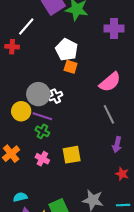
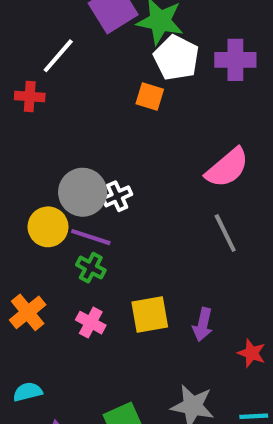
white pentagon: (67, 50) -> (176, 58), moved
orange square: (71, 67) -> (150, 97), moved
purple arrow: (117, 145) -> (203, 325), moved
cyan semicircle: (20, 197) -> (28, 392), moved

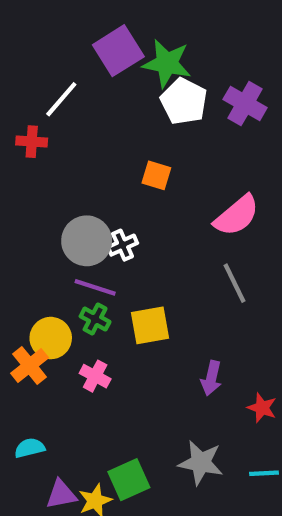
purple cross: (235, 60) -> (245, 104), turned 30
orange square: (150, 97) -> (156, 175), moved
yellow circle: (48, 227) -> (51, 338), moved
yellow square: (150, 314) -> (150, 325), moved

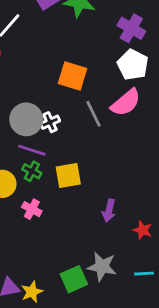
white pentagon: (184, 101) -> (133, 65), moved
orange square: (156, 175) -> (72, 76), size x1.5
gray line: (235, 283) -> (94, 114), moved
green square: (129, 480) -> (74, 279), moved

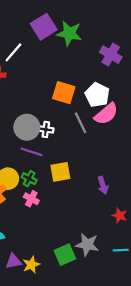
white pentagon: (133, 65) -> (97, 95), moved
white cross: (50, 122) -> (46, 129), turned 32
green cross: (32, 171) -> (29, 179), moved
purple arrow: (109, 211) -> (103, 185), moved, turned -30

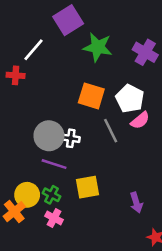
green star: (69, 33) -> (98, 47), moved
pink semicircle: (106, 114) -> (140, 120), size x0.7

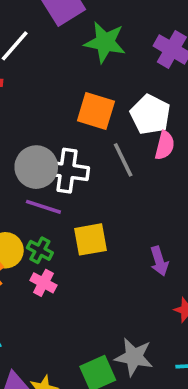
pink semicircle: (140, 120) -> (165, 145), turned -36
white cross: (71, 138) -> (67, 171), size x1.6

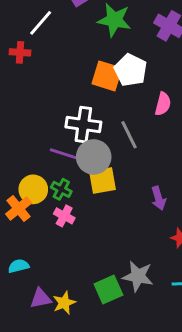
white pentagon: (150, 115) -> (130, 70), moved
gray line: (123, 160) -> (129, 135), moved
gray circle: (36, 167) -> (94, 157), moved

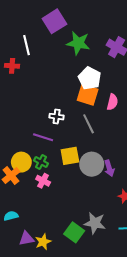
white line: (41, 23) -> (27, 45), turned -54
orange square: (107, 76) -> (88, 95), moved
white cross: (83, 125) -> (57, 117), size x0.6
gray circle: (94, 157) -> (92, 164), moved
green square: (108, 290) -> (74, 232), turned -30

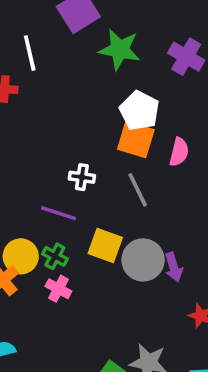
yellow square: (70, 156) -> (105, 246), turned 30

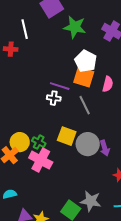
purple line: (58, 213) -> (60, 86), moved
pink cross: (58, 289) -> (41, 160), size x1.6

